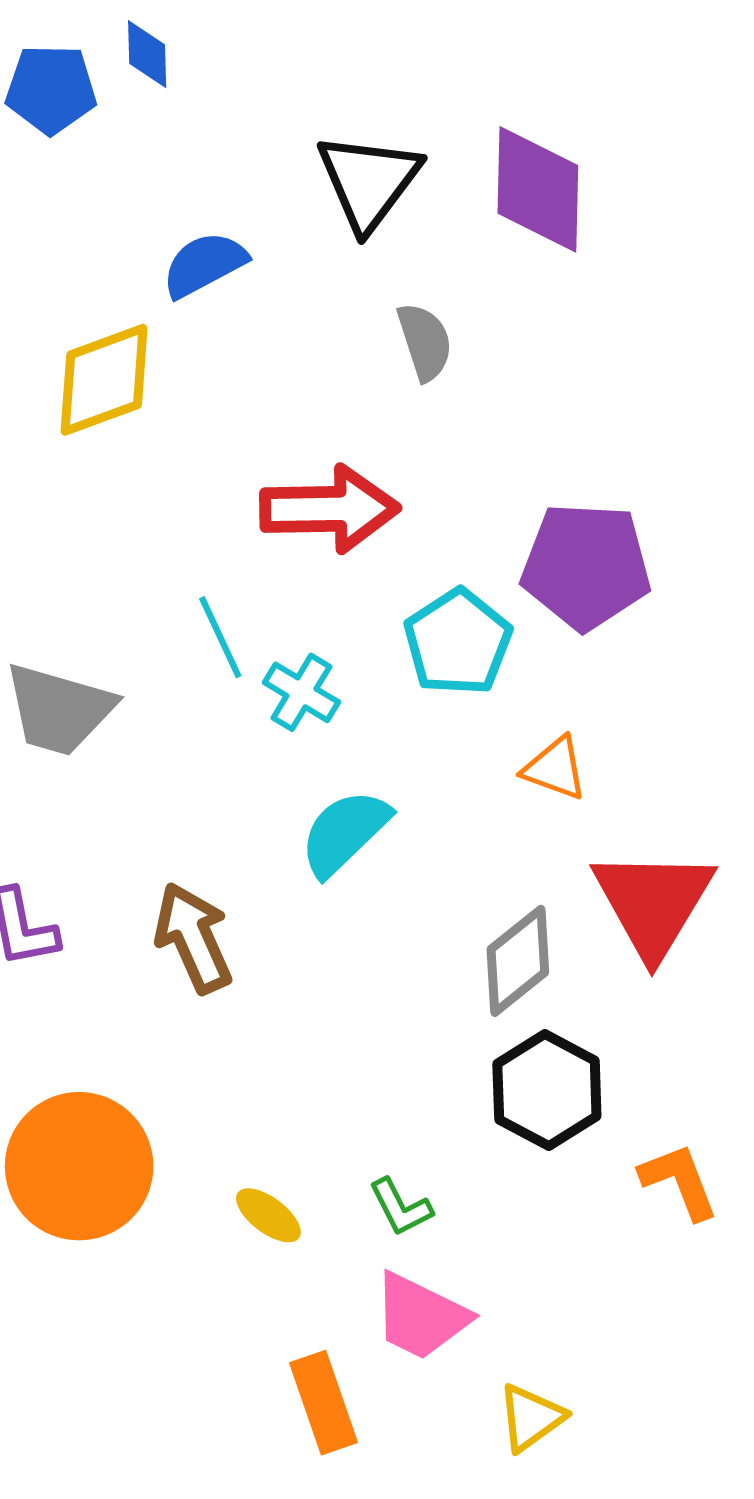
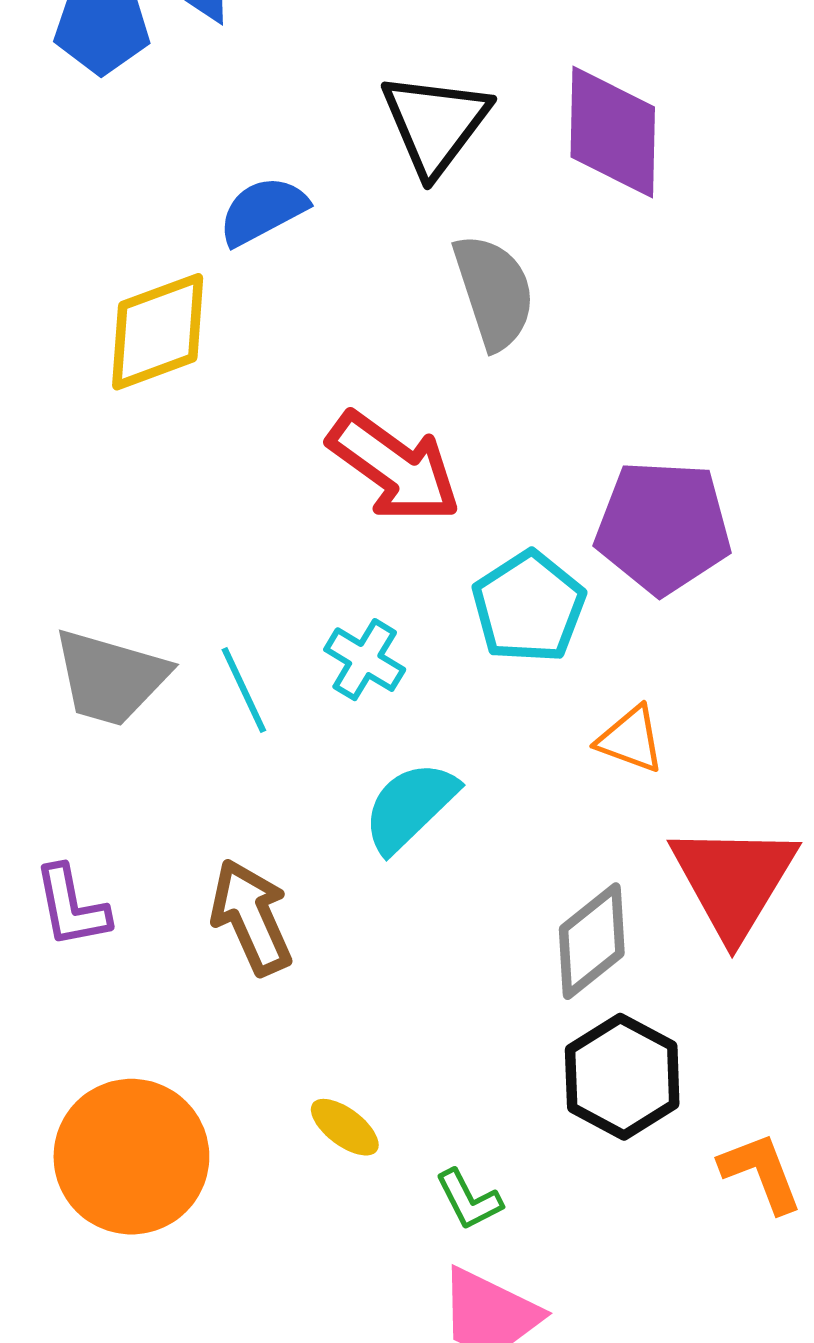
gray semicircle: (425, 342) -> (494, 292), size x1.4
red arrow: (330, 509) -> (394, 467), turned 37
cyan line: (220, 637) -> (244, 690), moved
yellow ellipse: (268, 1215) -> (345, 1127), moved

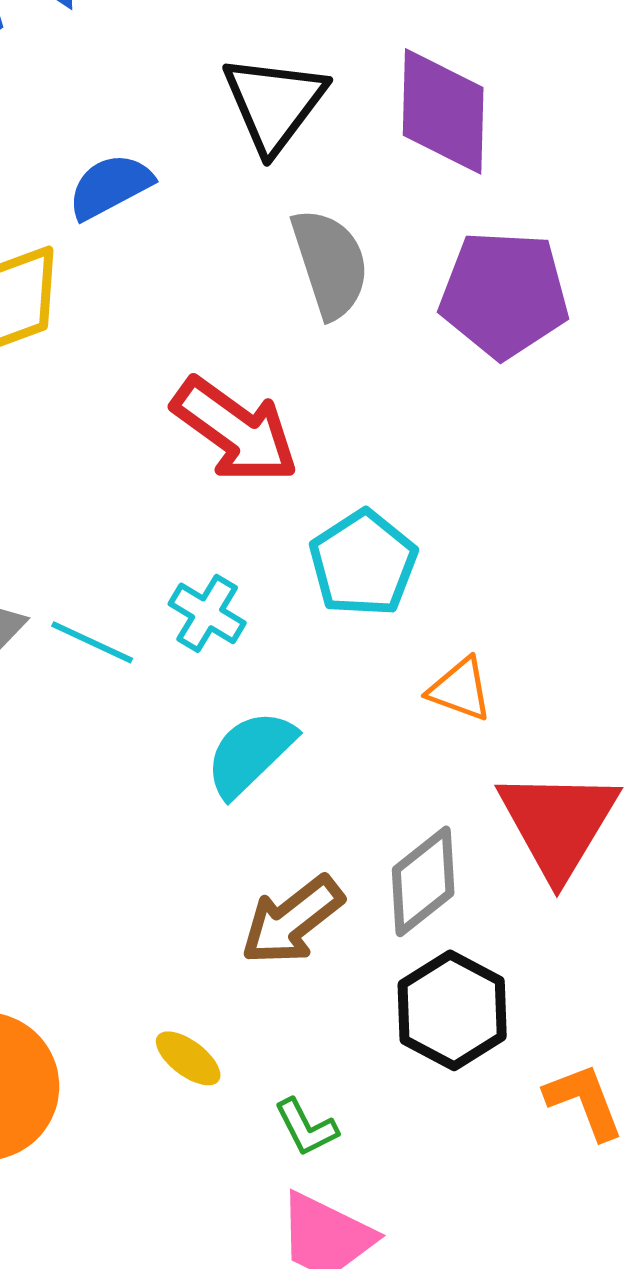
purple pentagon: (663, 527) -> (504, 294), moved
cyan line: (244, 690) -> (92, 642), turned -40
brown arrow: (251, 917) -> (292, 920), moved, turned -104

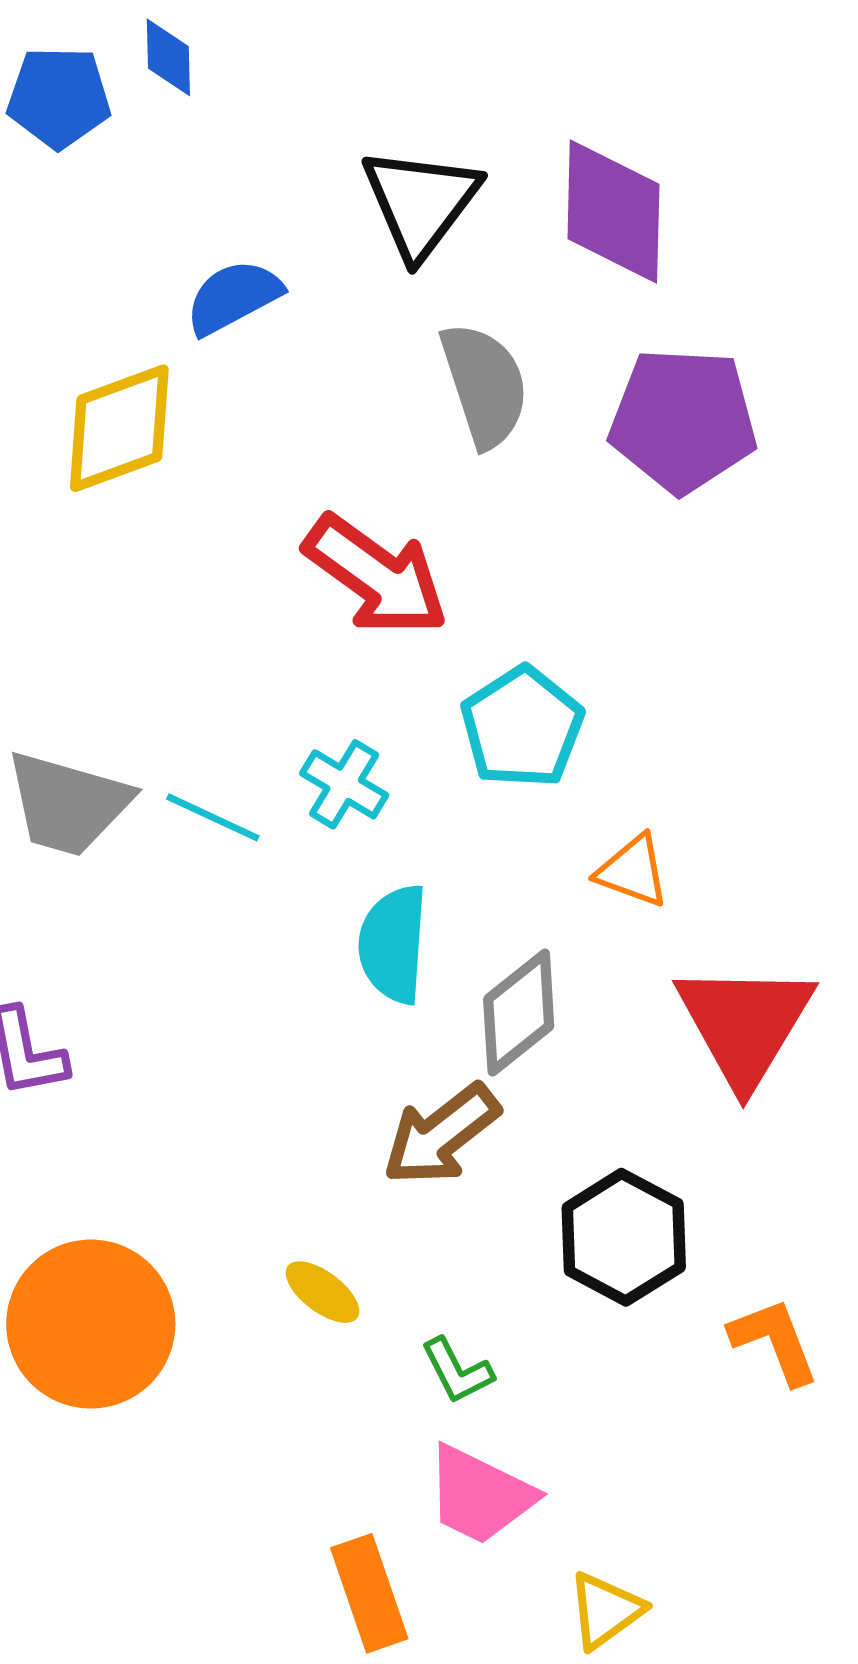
cyan semicircle: (250, 753) -> (393, 944), turned -42
gray diamond: (423, 881) -> (519, 1013), moved

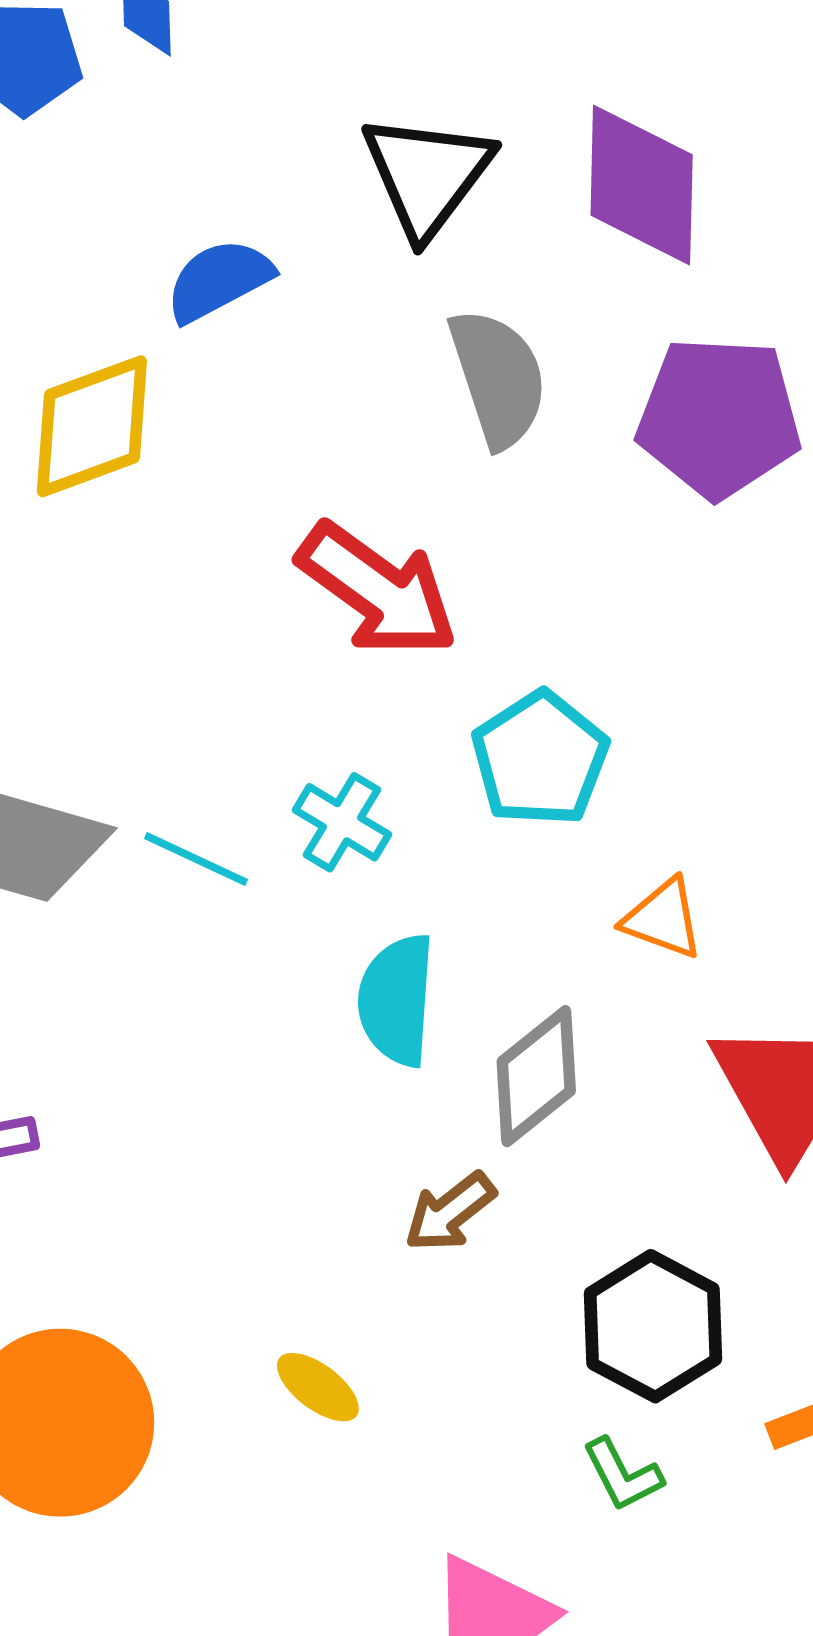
brown arrow: (441, 1135) -> (450, 1212), size x0.7
green L-shape: (457, 1371) -> (623, 1475), moved

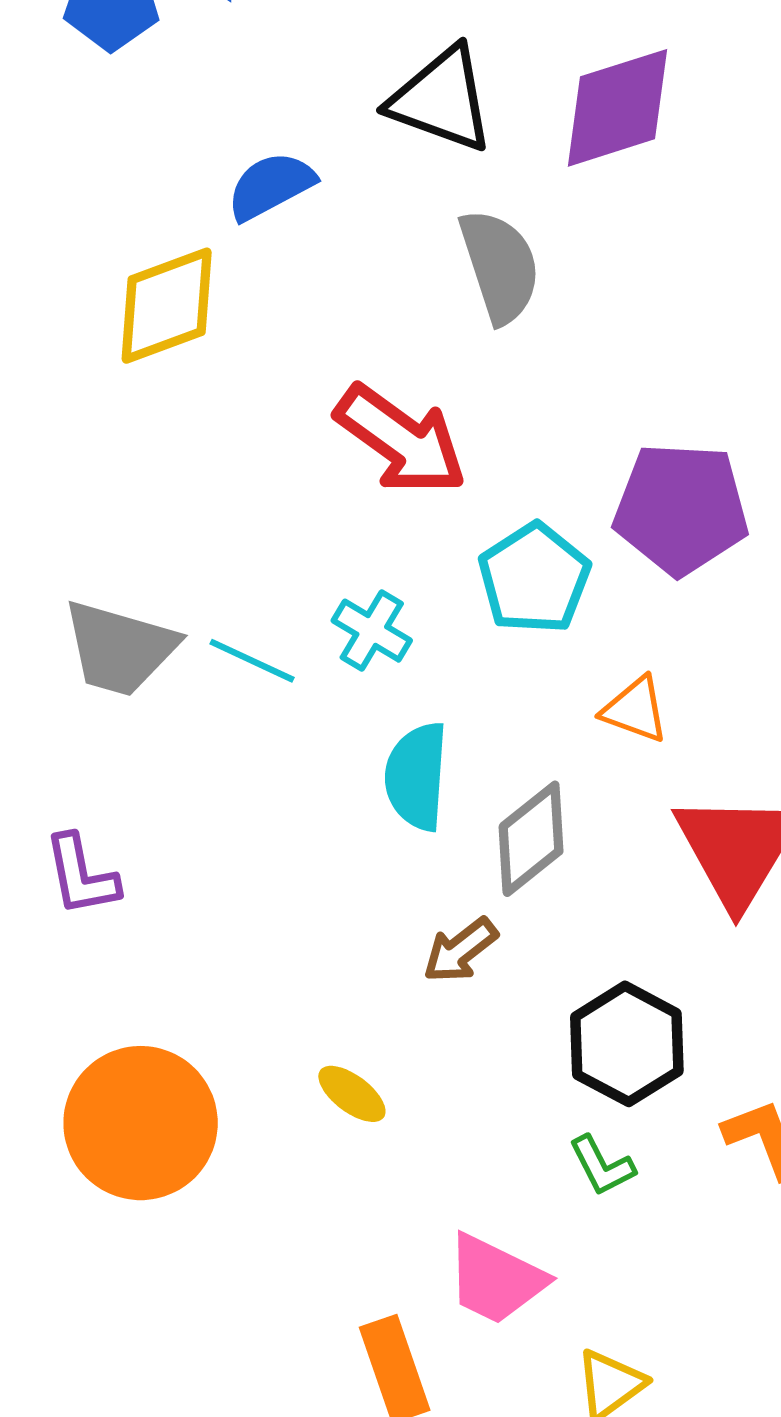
black triangle: (427, 175) -> (442, 99), turned -47
purple diamond: (642, 185) -> (617, 108), turned 71
purple pentagon: (719, 417) -> (681, 509), moved

